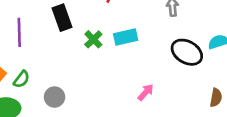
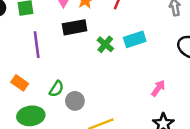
black rectangle: (62, 18) -> (75, 27), turned -75
green semicircle: (21, 79) -> (56, 89), moved

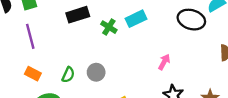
purple line: (37, 45) -> (30, 36), moved
gray circle: (75, 101) -> (96, 72), moved

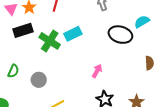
green cross: (109, 27) -> (50, 41), size x1.5
green semicircle: (68, 75) -> (13, 71), moved

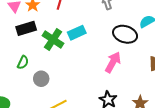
green semicircle: (13, 71) -> (23, 62), moved
pink arrow: (97, 71) -> (113, 62), moved, size x1.5

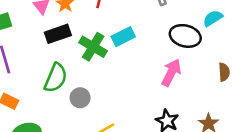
green semicircle: (23, 62) -> (56, 78), size x1.6

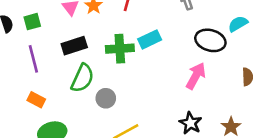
black rectangle: (58, 34) -> (74, 46), moved
green cross: (93, 47) -> (120, 49), turned -36

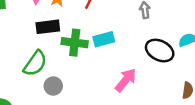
black rectangle: (74, 46) -> (48, 27), moved
pink arrow: (196, 76) -> (126, 80), moved

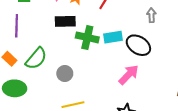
black ellipse: (160, 51) -> (138, 45), moved
green semicircle: (35, 63) -> (36, 59), moved

